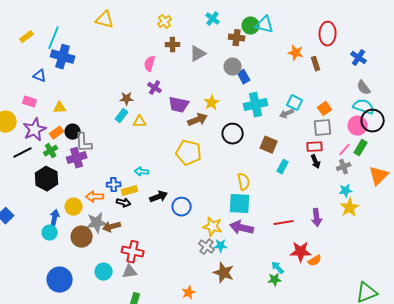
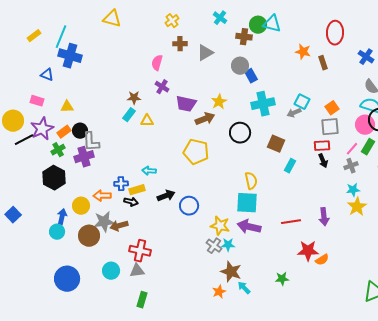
black line: (23, 153) -> (24, 140), moved
cyan arrow: (278, 268) -> (244, 288), moved
orange star: (189, 293) -> (219, 292), moved

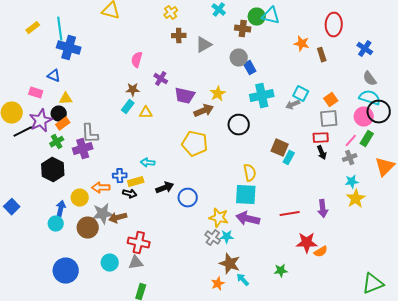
cyan line: (61, 37) -> (60, 29), turned -30
pink semicircle: (157, 63) -> (137, 60), moved
blue triangle: (47, 75) -> (54, 76), moved
black circle: (80, 131) -> (59, 114), moved
brown square: (276, 144) -> (280, 148), moved

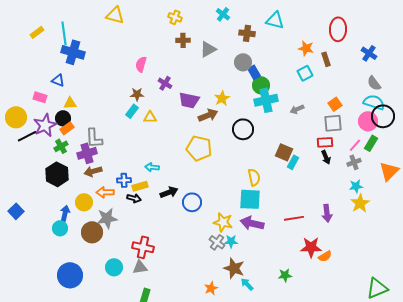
yellow cross: (171, 13) -> (175, 17), turned -32
green circle: (257, 17) -> (261, 85), moved
cyan square: (301, 94) -> (305, 73), moved, turned 35
brown arrow: (118, 218) -> (93, 171), moved
orange star: (218, 284) -> (211, 288), moved

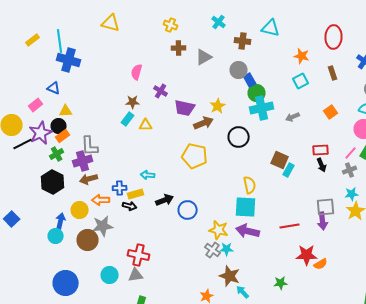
brown rectangle: (326, 59) -> (333, 73), moved
pink rectangle: (40, 97) -> (36, 105), turned -56
gray square: (333, 123) -> (326, 207), moved

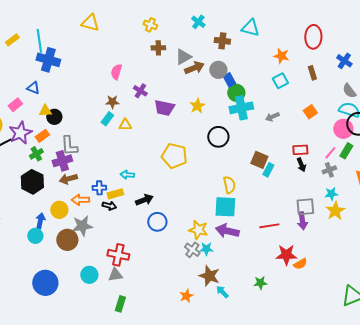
brown arrow: (204, 123) -> (194, 68), moved
black circle: (59, 126) -> (54, 117), moved
blue circle: (188, 210) -> (157, 222), moved

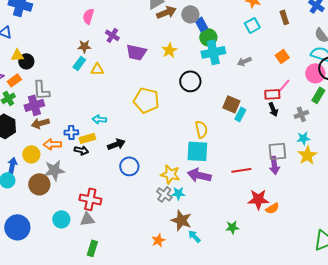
pink line: (330, 153) -> (284, 85), moved

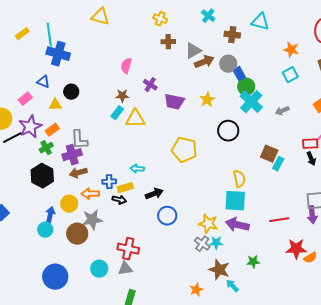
cyan cross: (213, 52) -> (251, 102), turned -35
black circle: (26, 61) -> (71, 92), moved
yellow triangle: (97, 69) -> (135, 119), size x1.5
green star: (232, 227) -> (253, 262), moved

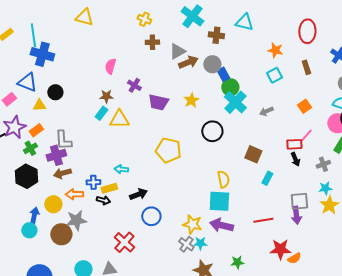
cyan cross: (208, 16) -> (192, 16), size x1.6
blue triangle: (43, 82) -> (27, 82), size x1.5
cyan rectangle: (278, 164) -> (267, 178), moved
red cross: (128, 249) -> (124, 242), moved, turned 30

